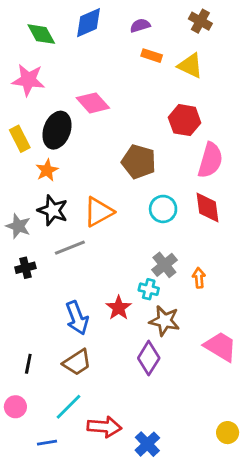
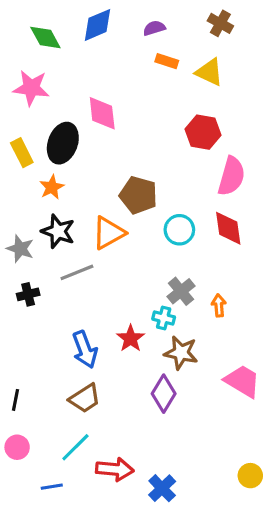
pink diamond: (93, 103) -> (102, 113), turned 36
brown pentagon: (139, 162) -> (138, 195), moved
black line: (28, 364) -> (16, 400), moved

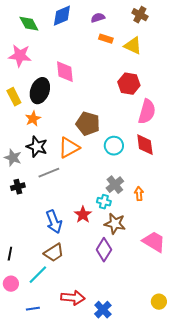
cyan line: (75, 447) -> (38, 275), moved

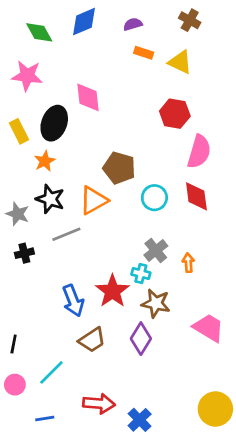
red star: (83, 215) -> (112, 291), size x1.4
brown trapezoid: (54, 253) -> (92, 340), moved
yellow circle: (159, 302) -> (215, 409), size x1.6

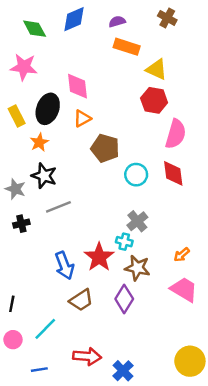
orange rectangle: (144, 53) -> (127, 47), size x1.5
yellow triangle: (180, 62) -> (157, 69), moved
orange triangle: (93, 200) -> (82, 118), moved, size x0.7
orange arrow: (188, 263) -> (182, 255), moved, turned -126

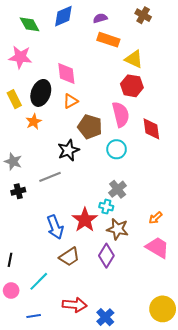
pink semicircle: (176, 134) -> (121, 114), moved, turned -30
red diamond: (173, 173) -> (151, 129), moved
black star: (44, 176) -> (68, 150), moved, turned 30

